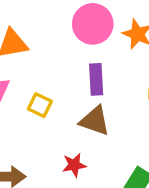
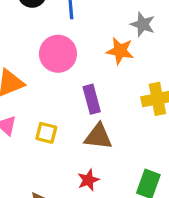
pink circle: (93, 24) -> (58, 54), moved

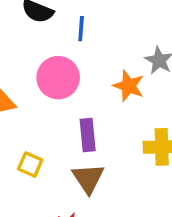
brown triangle: (98, 137) -> (88, 178), turned 40

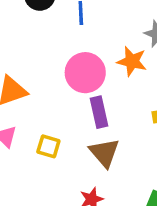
pink circle: (58, 78) -> (85, 73), moved

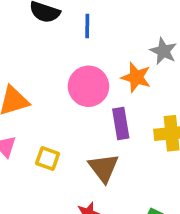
purple rectangle: (99, 112) -> (121, 123), moved

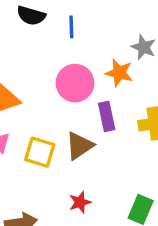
yellow square: (48, 159) -> (40, 152), size x1.4
brown triangle: (104, 168) -> (79, 146), moved, turned 36

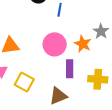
brown triangle: (79, 146) -> (58, 96), moved

